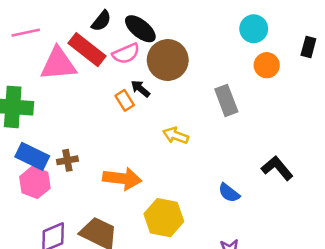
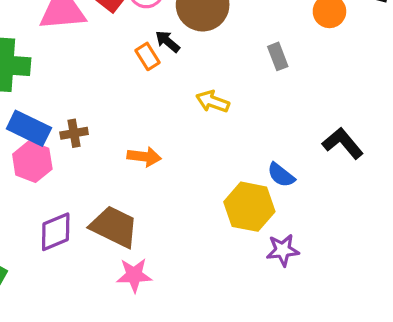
gray rectangle: (226, 100) -> (278, 56), size x0.7
orange arrow: (122, 179) -> (144, 157), size x0.7
yellow hexagon: (164, 218) -> (249, 207), moved

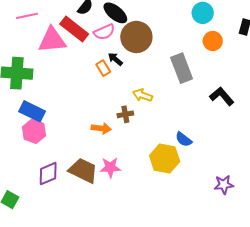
gray rectangle: (278, 56) -> (182, 68), size x1.8
brown cross: (74, 133) -> (125, 114), moved
black L-shape: (343, 143) -> (222, 96), moved
purple star: (283, 250) -> (224, 185), moved
pink star: (134, 275) -> (110, 167), moved

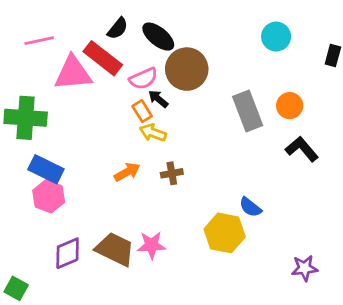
pink semicircle: (104, 32) -> (143, 79), moved
orange circle: (213, 41) -> (290, 106), moved
yellow arrow: (142, 95) -> (153, 133), moved
orange arrow: (101, 128) -> (127, 172), moved, turned -36

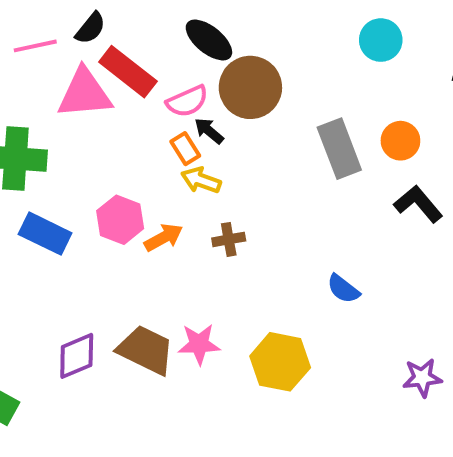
black semicircle: (118, 28) -> (90, 28), moved
pink hexagon: (49, 196) -> (120, 220), moved
yellow hexagon: (225, 233) -> (280, 362), moved

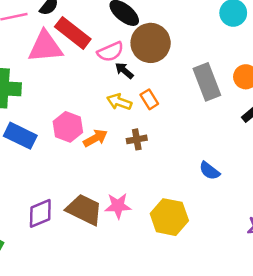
orange rectangle: (185, 149) -> (149, 99), moved

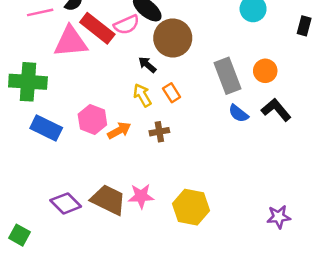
pink semicircle: (110, 52) -> (127, 25), moved
yellow arrow: (119, 102) -> (142, 95), turned 40
blue semicircle: (209, 171) -> (238, 113), moved
purple diamond: (40, 213) -> (66, 203), turned 68

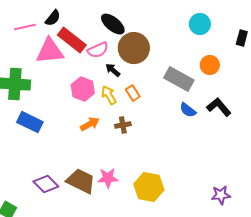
pink semicircle: (127, 25) -> (98, 50), moved
orange circle: (265, 71) -> (210, 65), moved
gray rectangle: (228, 76) -> (179, 79), turned -40
pink hexagon: (92, 120) -> (83, 89), moved

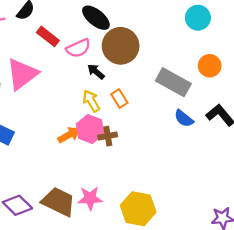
red rectangle: (72, 40) -> (48, 36), size x0.7
pink triangle: (50, 51) -> (22, 74), moved, turned -32
pink hexagon: (83, 89) -> (90, 129), moved

